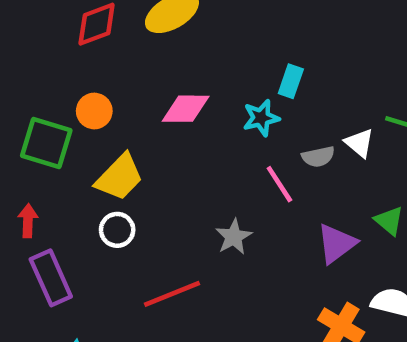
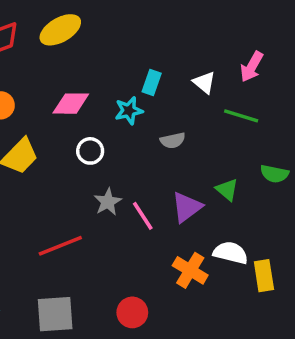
white triangle: (359, 143) -> (204, 83), moved
pink line: (279, 184) -> (143, 216), moved
white circle: (117, 230) -> (90, 151), moved

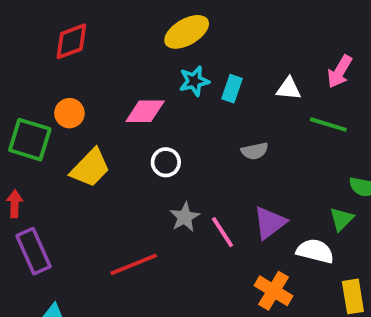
yellow ellipse: (60, 30) -> (187, 32), moved
white triangle: (204, 83) -> (289, 89), turned -35
cyan star: (129, 111) -> (194, 81), moved
green triangle: (227, 190) -> (342, 219), moved, turned 35
white semicircle: (231, 253) -> (315, 251), moved

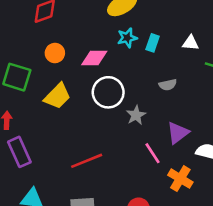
orange circle: (69, 113) -> (55, 53), moved
white circle: (166, 162) -> (108, 92), size x1.6
gray star: (185, 217) -> (136, 115), moved
pink line: (223, 232) -> (153, 153), moved

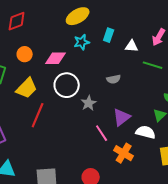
cyan rectangle: (153, 43) -> (109, 35), moved
red line: (87, 161) -> (38, 115), moved, turned -45

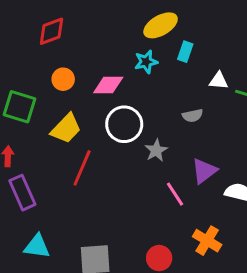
yellow ellipse: (78, 16) -> (161, 25), moved
white triangle: (132, 46) -> (219, 81), moved
orange cross: (124, 153) -> (207, 241), moved

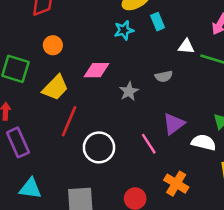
cyan rectangle: (185, 52) -> (158, 22), turned -42
pink diamond: (108, 85) -> (96, 70), moved
white circle: (124, 124) -> (99, 147), moved
gray star: (156, 150) -> (129, 91), moved

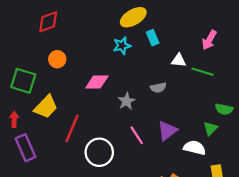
yellow trapezoid: (55, 88) -> (46, 107), moved
pink line: (149, 144) -> (137, 135), moved

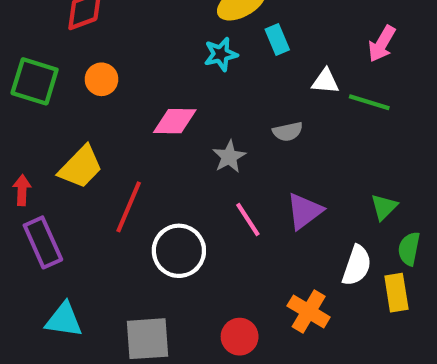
green square: (23, 81) -> (35, 81), moved
green semicircle: (224, 109) -> (409, 249), moved, turned 90
white semicircle: (195, 148) -> (357, 265), moved, turned 95

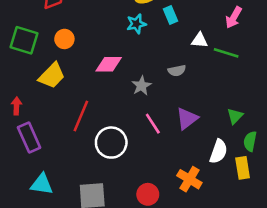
yellow trapezoid: (81, 167) -> (52, 76), moved

